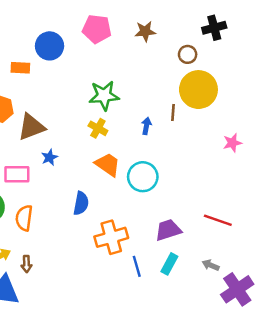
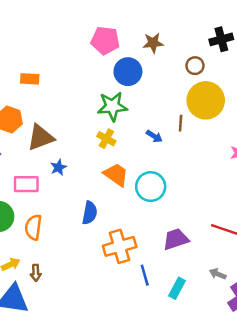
blue circle: (50, 46) -> (128, 72), moved
blue arrow: (146, 126) -> (154, 136), turned 112
cyan rectangle: (169, 264) -> (177, 288), moved

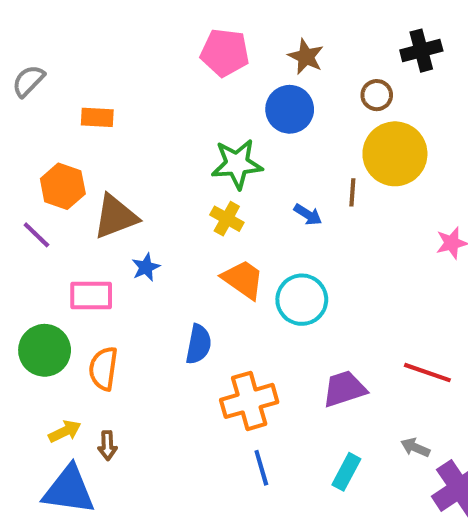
brown star: (153, 43) -> (306, 57), turned 30
blue circle: (128, 72) -> (290, 109), moved
blue line: (145, 275) -> (261, 468), moved

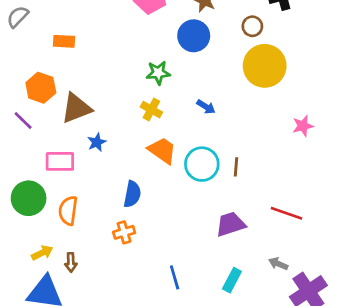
green star: (237, 164) -> (158, 73), size x0.7
brown line: (352, 192) -> (236, 167), moved
orange cross: (249, 401) -> (124, 232), moved, size x0.6

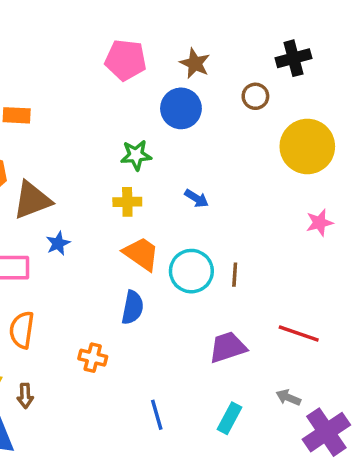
yellow circle: (265, 66) -> (307, 146), moved
yellow cross: (151, 110) -> (127, 202), turned -30
blue semicircle: (132, 194) -> (133, 307), moved
orange cross: (124, 232) -> (93, 358), turned 30

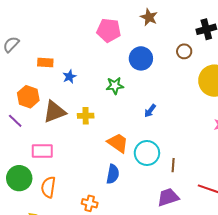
brown star: (195, 63) -> (149, 17), moved
blue arrow: (197, 198) -> (150, 111), turned 96
yellow cross: (127, 202) -> (86, 116), moved
blue star: (58, 243) -> (70, 77), moved
brown line: (235, 275) -> (173, 165), moved

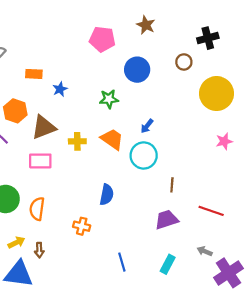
yellow cross: (86, 116) -> (77, 141), moved
orange trapezoid: (118, 143) -> (112, 139), moved
pink rectangle: (42, 151) -> (40, 161), moved
cyan circle: (147, 153) -> (144, 155), moved

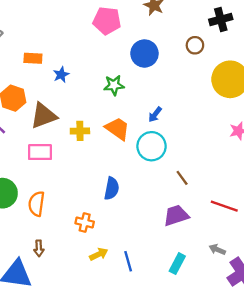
brown line: (172, 185) -> (182, 178), turned -40
yellow arrow: (16, 242) -> (99, 254), moved

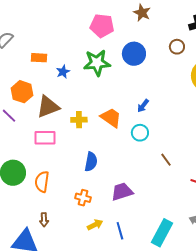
green star: (114, 85) -> (97, 63), moved, size x1.5
cyan circle: (152, 146) -> (140, 133), size x0.7
blue semicircle: (112, 188) -> (91, 162), moved
purple trapezoid: (176, 215) -> (122, 192), moved
cyan rectangle: (177, 264) -> (162, 233), size x1.5

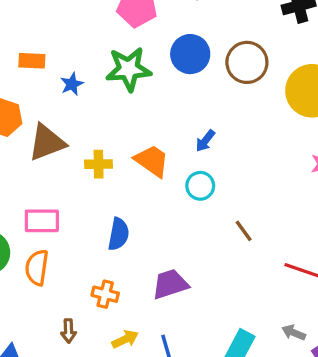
brown circle: (177, 47) -> (247, 62), moved, size x1.6
pink rectangle: (45, 138) -> (42, 221), moved
brown arrow: (44, 220) -> (68, 331), moved

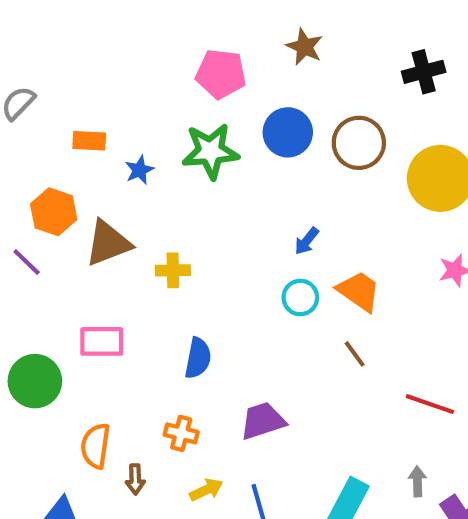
orange trapezoid: (152, 161) -> (359, 291), moved
orange semicircle: (37, 268) -> (95, 446), moved
gray arrow: (294, 333) -> (417, 481), turned 65

